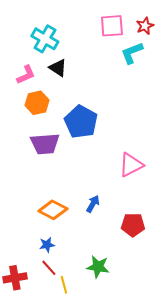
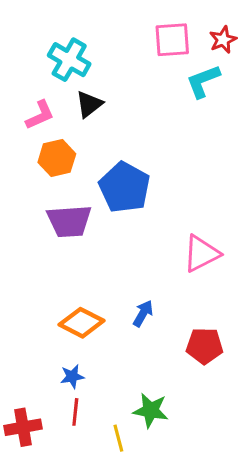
black triangle: (58, 68) -> (89, 104), turned 48
red line: (49, 268) -> (75, 412), turned 48
yellow line: (64, 285) -> (118, 438), moved

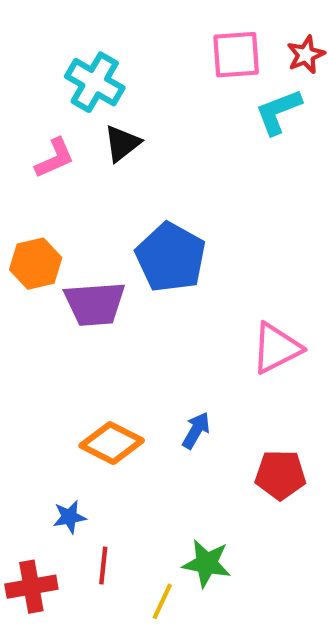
orange hexagon: (57, 158) -> (36, 264), moved
blue star: (72, 377) -> (69, 517), moved
yellow line: (118, 438) -> (162, 601), turned 40

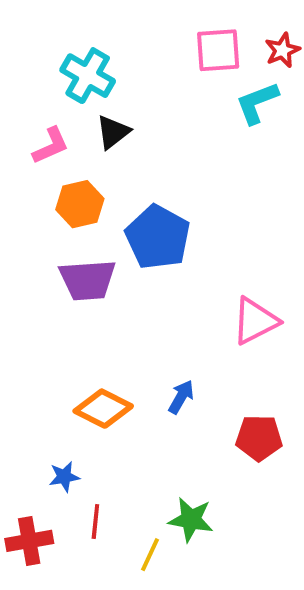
orange hexagon: (36, 264) -> (80, 204), moved

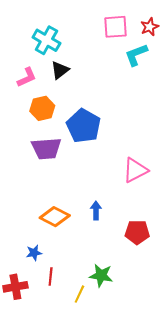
blue arrow: (181, 397) -> (96, 210), turned -30

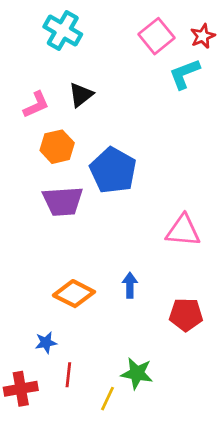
pink square: (116, 27) -> (157, 36), turned -35
cyan cross: (46, 40) -> (63, 30), moved
pink triangle: (135, 170) -> (183, 231), turned 32

